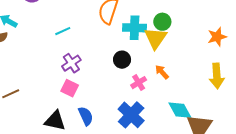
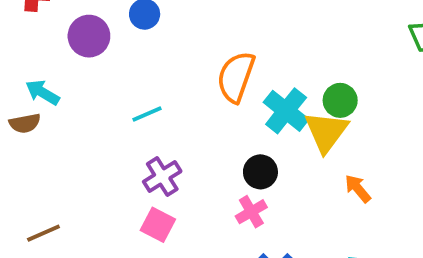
cyan cross: (135, 28) -> (286, 111), turned 35
orange arrow: (162, 72) -> (358, 189), moved
pink cross: (139, 83) -> (251, 212), moved

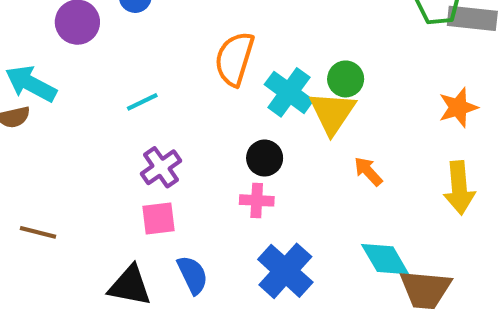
cyan arrow: (42, 92) -> (31, 84), size x1.4
pink cross: (251, 212) -> (257, 200), turned 36
pink square: (158, 225) -> (159, 218), turned -32
brown line: (43, 233) -> (38, 232), turned 40

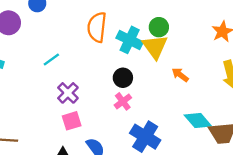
pink cross: (257, 200) -> (123, 101), turned -30

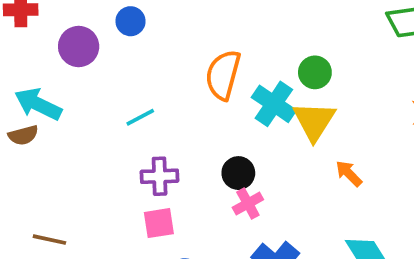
green circle: (159, 27) -> (315, 72), moved
black circle: (123, 78) -> (238, 173), moved
purple cross: (68, 93) -> (160, 176), turned 35

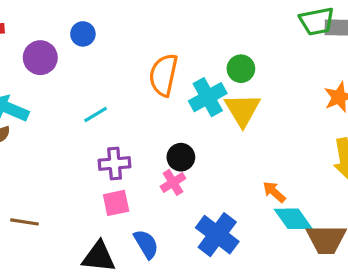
cyan cross: (274, 104) -> (208, 97), turned 30
orange arrow: (349, 173) -> (274, 192), moved
pink cross: (248, 204) -> (173, 182), moved

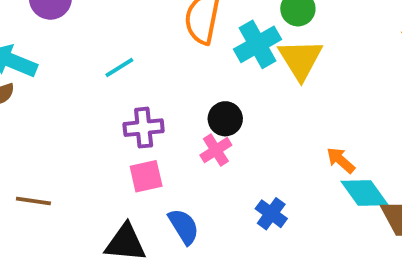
blue cross: (217, 235) -> (271, 214), size x0.6

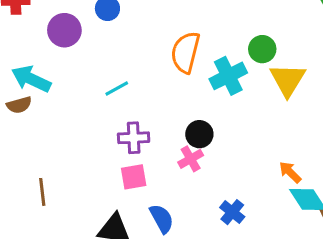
yellow triangle: (300, 59) -> (288, 80), moved
brown line: (33, 201) -> (42, 192), turned 72

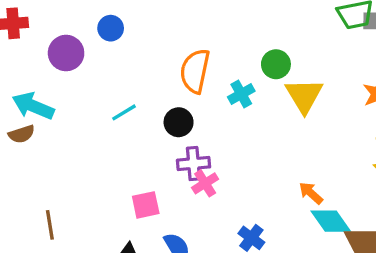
cyan cross: (228, 76) -> (241, 94), size x0.7
black circle: (199, 134) -> (179, 122), moved
purple cross: (134, 138) -> (193, 164), moved

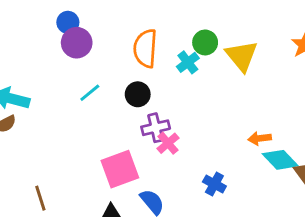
purple circle: (66, 53) -> (77, 43), moved
green circle: (276, 64) -> (205, 42), moved
orange arrow: (311, 193) -> (260, 138), turned -40
pink square: (146, 205) -> (120, 169), size x1.5

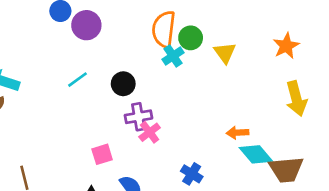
purple circle: (77, 43) -> (86, 25), moved
orange semicircle: (145, 48) -> (164, 29), moved
yellow triangle: (242, 56) -> (225, 53), size x0.7
pink square: (120, 169) -> (102, 154), size x0.6

